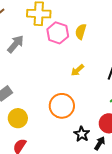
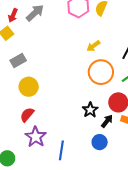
orange circle: (62, 106) -> (101, 72), moved

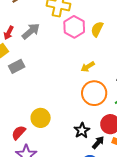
gray rectangle: (18, 60) -> (17, 66), moved
yellow circle: (29, 87) -> (41, 118), moved

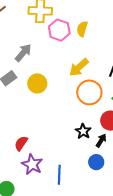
gray arrow: (31, 31) -> (23, 53), moved
yellow arrow: (88, 67) -> (79, 67), size x1.5
yellow circle: (41, 118) -> (37, 83), moved

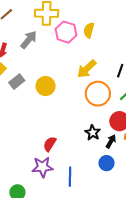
gray arrow: (23, 53) -> (29, 40), moved
red semicircle: (21, 143) -> (50, 144), moved
purple star: (32, 164) -> (43, 167), turned -30

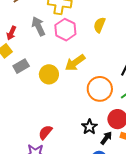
pink hexagon: (66, 32) -> (65, 30), moved
gray arrow: (29, 40) -> (38, 26), turned -72
yellow arrow: (87, 69) -> (75, 63), moved

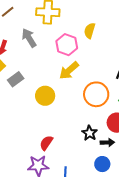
pink hexagon: (65, 30) -> (67, 45), moved
yellow circle: (49, 74) -> (45, 96), moved
black arrow: (106, 138) -> (107, 142), turned 56

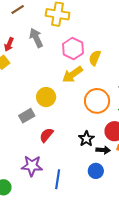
yellow semicircle: (90, 31) -> (95, 58), moved
gray rectangle: (16, 79) -> (27, 116), moved
red semicircle: (46, 143) -> (46, 135), moved

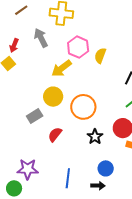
yellow arrow: (72, 74) -> (62, 68), moved
orange circle: (97, 101) -> (83, 107), moved
black arrow: (103, 150) -> (98, 186), moved
purple star: (32, 166) -> (28, 169), moved

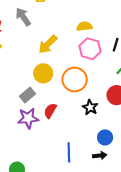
pink hexagon: (78, 47) -> (90, 49), moved
yellow semicircle: (100, 56) -> (84, 26), turned 70
purple star: (28, 169) -> (28, 118), moved

